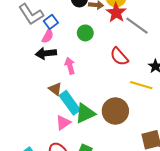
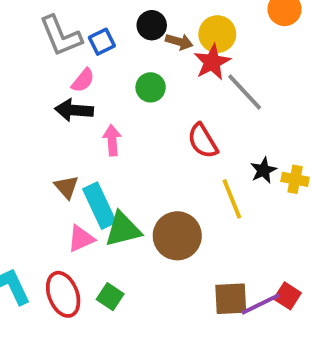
blue square: (51, 22) -> (102, 42), moved
yellow line: (141, 85) -> (232, 199), turned 40
brown triangle: (55, 89) -> (66, 187), moved

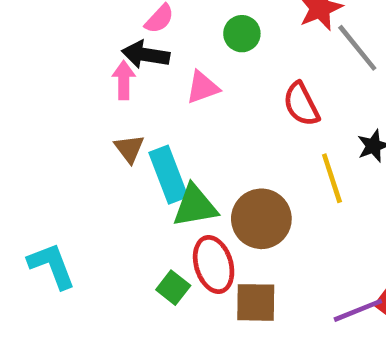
pink arrow: (112, 140) -> (124, 80), moved
pink triangle: (81, 239) -> (203, 87), moved
red ellipse: (63, 294) -> (214, 264), moved
brown square: (231, 299) -> (256, 302), moved

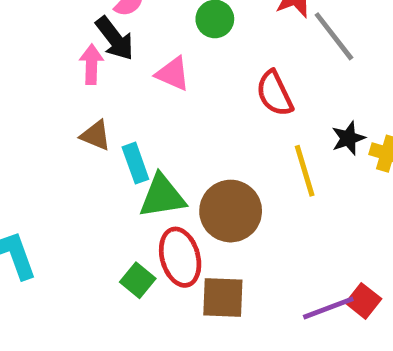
black arrow: (146, 55) -> (115, 38), turned -138
pink triangle: (203, 87) -> (173, 74), turned 42
brown triangle: (129, 149) -> (96, 135), turned -32
cyan rectangle: (168, 175) -> (135, 163), size x0.7

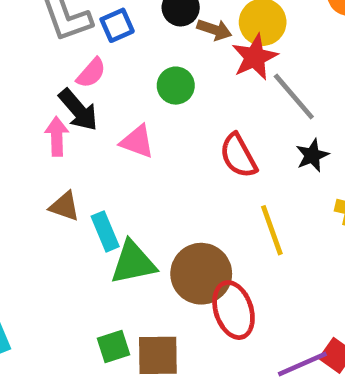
black star: (348, 138) -> (312, 155), moved
red ellipse: (180, 257) -> (234, 310), moved
green square: (138, 280) -> (113, 347), turned 36
brown square: (223, 297) -> (158, 355), moved

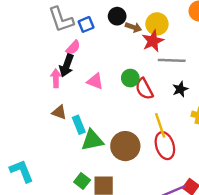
green circle: (176, 86) -> (130, 78), moved
gray line: (294, 97) -> (172, 60), turned -48
black arrow: (78, 110) -> (67, 65), turned 60
red ellipse: (234, 310) -> (165, 146), moved
green square: (113, 347) -> (82, 181), turned -35

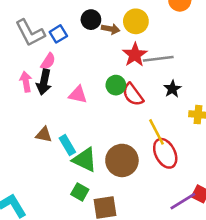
red star: (153, 41) -> (135, 55), moved
pink arrow: (56, 78) -> (26, 82), moved
green triangle: (92, 140) -> (85, 160), turned 45
green square: (82, 181) -> (80, 192), moved

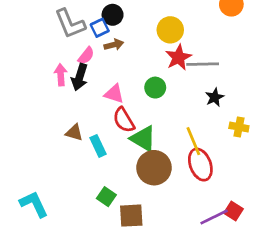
black circle: (91, 20) -> (113, 15), moved
yellow circle: (136, 21) -> (170, 30), moved
brown arrow: (111, 29) -> (114, 45), moved, turned -30
red semicircle: (133, 95) -> (124, 120), moved
green triangle: (85, 160) -> (143, 139), moved

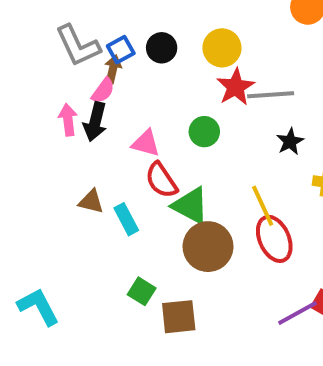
black circle: (113, 15) -> (162, 48), moved
brown arrow: (114, 45) -> (113, 69), moved, turned -60

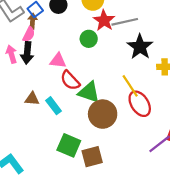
green circle: (204, 132) -> (89, 39), moved
black star: (290, 142) -> (140, 47), size x1.6
green square: (142, 291) -> (69, 145), size x1.5

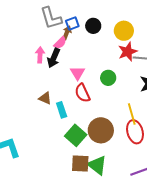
green circle: (89, 39) -> (108, 78), moved
pink triangle: (58, 61) -> (78, 73), turned 35
green triangle: (89, 92) -> (97, 165), moved
green square: (69, 145) -> (76, 135), moved

